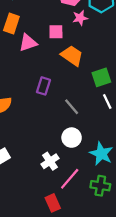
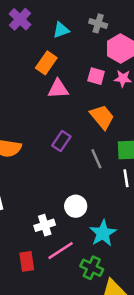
pink square: (56, 32) -> (96, 76), moved
gray line: (72, 107) -> (96, 159), moved
red rectangle: (53, 203) -> (27, 261), moved

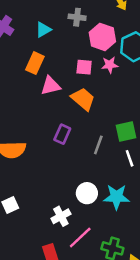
orange trapezoid: (102, 117) -> (83, 99), moved
gray line: (96, 159) -> (98, 145), turned 54
cyan star: (103, 233) -> (116, 197), moved, turned -30

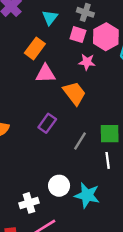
cyan triangle: (43, 30) -> (50, 18), turned -35
pink star: (110, 65) -> (87, 62), moved
pink square: (84, 67) -> (78, 35), moved

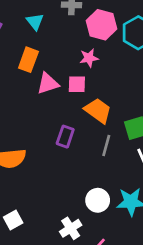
pink square: (78, 35) -> (77, 84), moved
orange trapezoid: (74, 93) -> (98, 111), moved

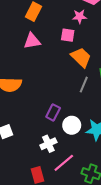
pink triangle: (48, 84) -> (32, 41), moved
purple rectangle: (65, 137) -> (53, 112), moved

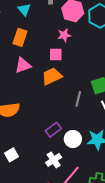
orange trapezoid: (81, 57) -> (52, 76), moved, turned -60
purple rectangle: (53, 112) -> (53, 130), turned 35

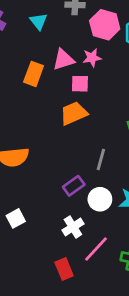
orange rectangle: (20, 37) -> (34, 74), moved
pink triangle: (23, 65) -> (63, 60), moved
gray line: (78, 99) -> (101, 159), moved

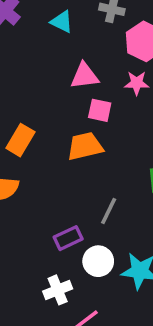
cyan triangle: (39, 21) -> (62, 22), turned -36
pink star: (92, 58) -> (137, 83), moved
orange rectangle: (34, 74) -> (20, 140), moved

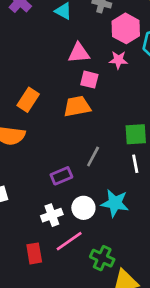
white circle: (98, 261) -> (83, 208), moved

